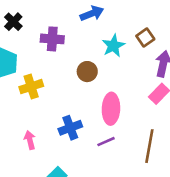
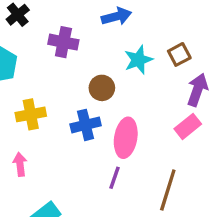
yellow cross: (31, 87) -> (31, 114), moved
blue cross: (70, 128) -> (86, 125), moved
purple line: (106, 142) -> (115, 178), turned -54

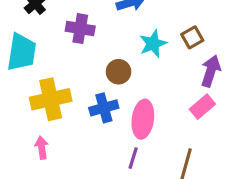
yellow cross: (31, 114) -> (51, 99), size x1.4

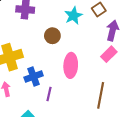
blue cross: (104, 108) -> (34, 76), moved
purple line: (133, 158) -> (49, 94), moved

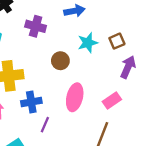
pink rectangle: (109, 54) -> (112, 101), moved

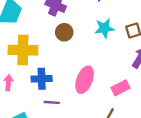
brown circle: (60, 61) -> (64, 32), moved
purple line: (45, 125) -> (52, 102), turned 63

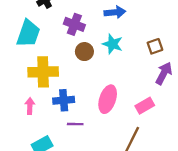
cyan star: (104, 28) -> (113, 44), moved, turned 30

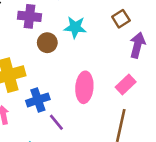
purple line: (75, 124) -> (56, 122), turned 63

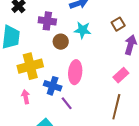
pink ellipse: (84, 87) -> (75, 72), moved
blue cross: (38, 100) -> (53, 86), turned 36

